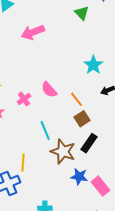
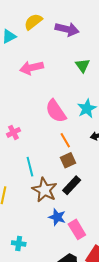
green triangle: (82, 13) -> (83, 65), moved
pink semicircle: (49, 90) -> (56, 111), moved, size x1.4

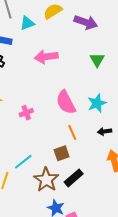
pink cross: (13, 132) -> (26, 113), moved
brown square: (68, 160) -> (62, 153), moved
cyan line: (30, 167) -> (23, 162), moved, turned 60

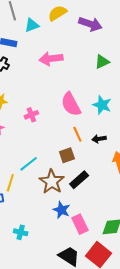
green triangle: (97, 60) -> (102, 62), turned 35
cyan star: (97, 103) -> (102, 105), turned -30
black arrow: (105, 131) -> (99, 139), moved

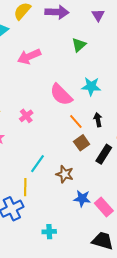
black arrow: (99, 139) -> (98, 120), turned 104
brown square: (67, 155) -> (82, 143), moved
black rectangle: (79, 180) -> (104, 154), moved
brown star: (52, 182) -> (65, 174), size x0.7

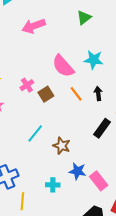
brown square: (82, 143) -> (46, 94), moved
yellow line: (25, 187) -> (22, 201), moved
cyan cross: (49, 232) -> (53, 185), moved

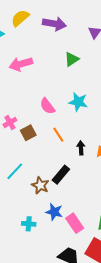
pink semicircle: (63, 66) -> (47, 106), size x0.7
black arrow: (98, 93) -> (81, 148), moved
black rectangle: (102, 128) -> (61, 175), moved

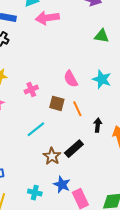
green triangle: (72, 59) -> (102, 36), turned 35
pink arrow: (21, 64) -> (47, 18), moved
brown square: (28, 133) -> (57, 103), moved, turned 35
cyan line: (15, 171) -> (36, 129), moved

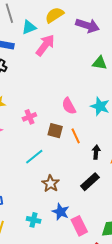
pink arrow: (47, 18) -> (45, 45), turned 135
black rectangle: (74, 149) -> (90, 182), moved

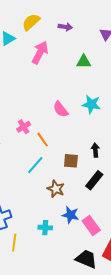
purple arrow: (88, 26) -> (65, 27), size x0.6
pink arrow: (45, 45) -> (40, 53), moved
brown square: (55, 131) -> (71, 161), moved
orange line: (76, 136) -> (43, 140), moved

